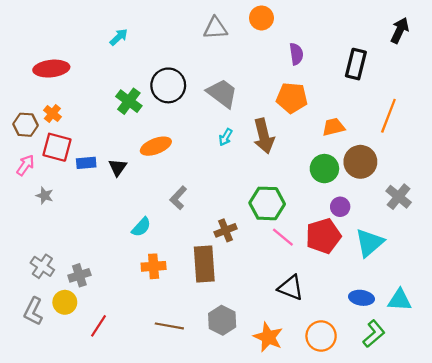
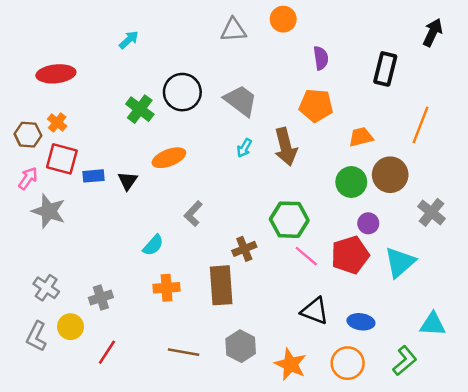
gray star: (45, 196) -> (49, 211), size x1.8
gray cross: (79, 275) -> (101, 297), moved
blue ellipse: (361, 298) -> (361, 322), moved

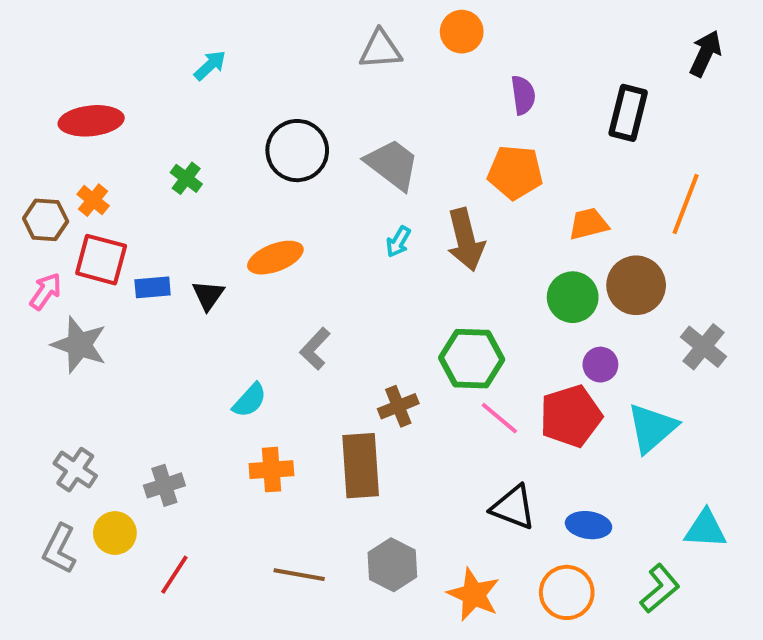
green cross: (140, 109) -> (186, 178), moved, size x0.7

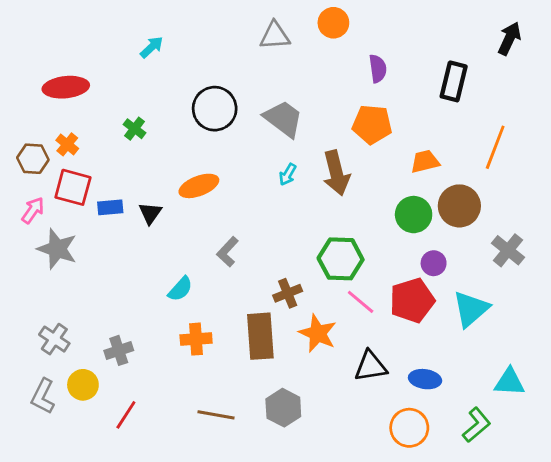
black triangle: (513, 507) -> (371, 366), turned -30
orange star: (474, 594) -> (318, 333), moved

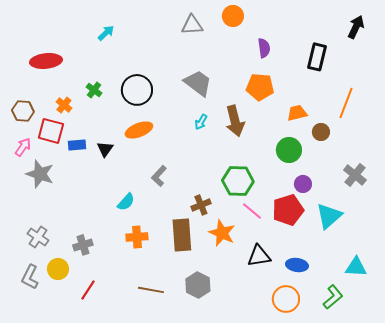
black circle: (215, 109) -> (137, 90), moved
orange cross: (67, 144) -> (64, 105), moved
brown circle: (459, 206) -> (321, 132), moved, size x0.6

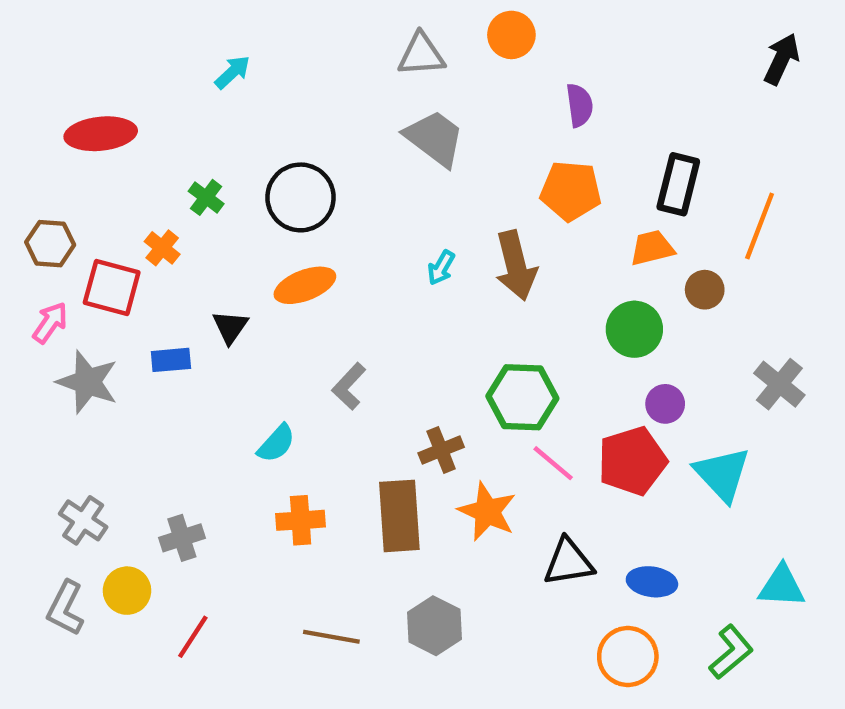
black rectangle: (317, 57) -> (678, 184), moved
gray trapezoid: (198, 83) -> (435, 138), moved
orange cross: (64, 105) -> (162, 248), moved
blue rectangle: (77, 145) -> (171, 360), moved
cyan triangle: (329, 216) -> (722, 474), turned -32

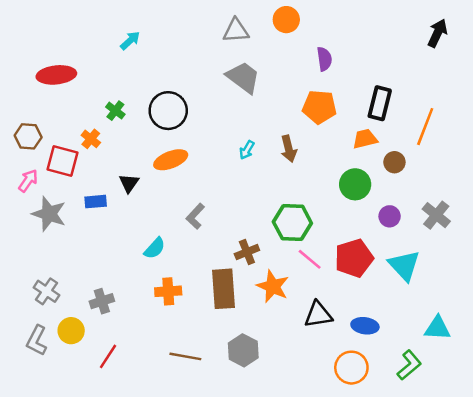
brown arrow: (516, 266) -> (289, 149), size x0.7
purple circle: (665, 404) -> (390, 216), moved

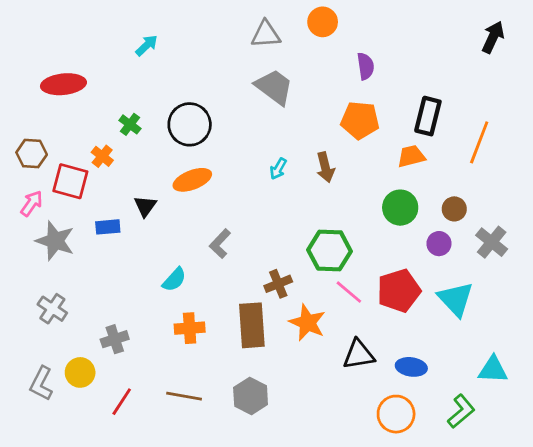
brown circle: (394, 162) -> (454, 209), moved
gray cross: (47, 291) -> (52, 309), moved
gray hexagon: (243, 350) -> (251, 396), moved
brown line: (185, 356) -> (184, 396), moved

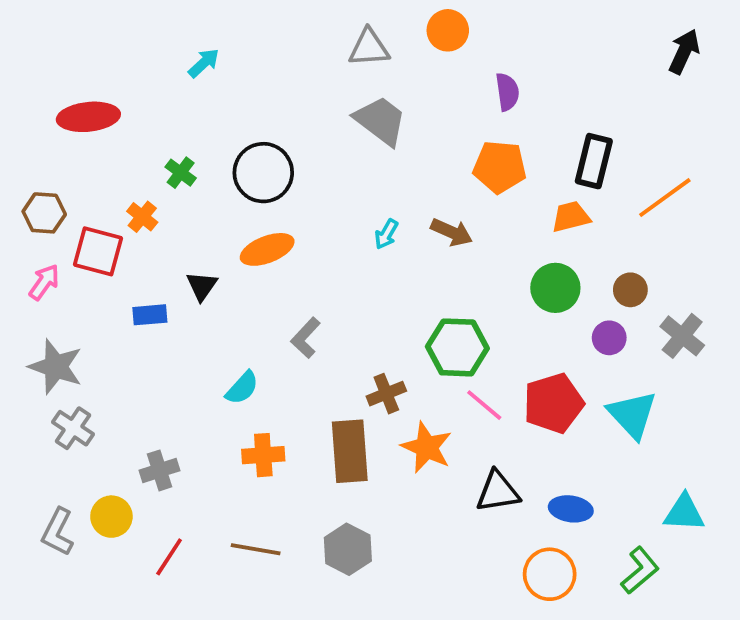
orange line: (479, 142) -> (665, 198), turned 33
brown arrow: (325, 167) -> (452, 232), turned -52
gray star: (55, 241) -> (56, 367), moved

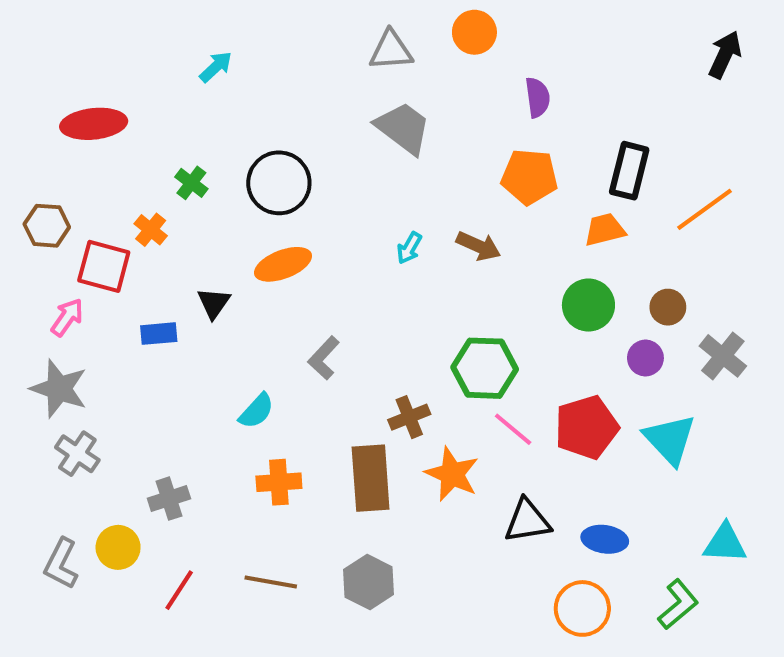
pink arrow: (44, 282) -> (67, 317), moved

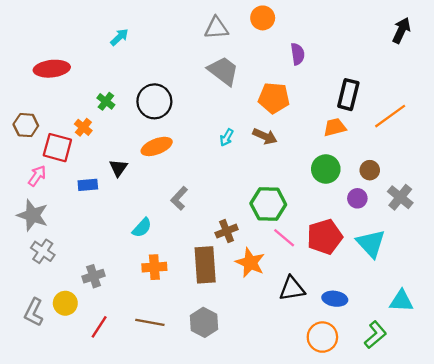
orange pentagon: (529, 177) -> (274, 98), moved

